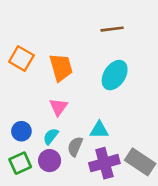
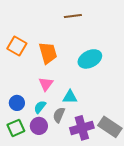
brown line: (112, 29) -> (73, 16), moved
cyan ellipse: (115, 75) -> (90, 59), turned 30
cyan triangle: (99, 130) -> (70, 97), moved

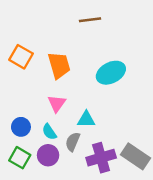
cyan semicircle: (40, 107) -> (49, 132), turned -72
green square: (16, 128) -> (20, 158), turned -36

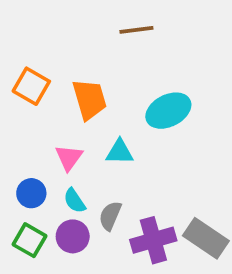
pink triangle: (57, 103) -> (69, 158), moved
cyan triangle: (86, 119) -> (120, 152), moved

